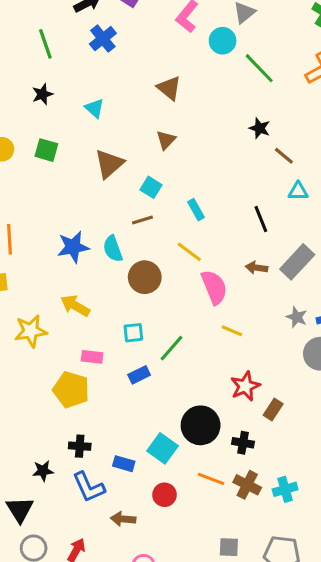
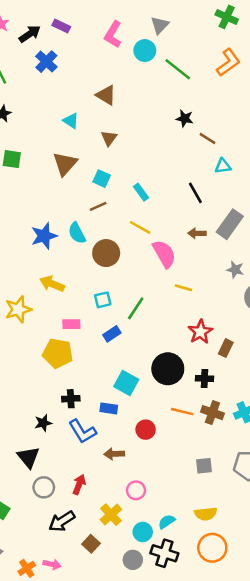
cyan triangle: (94, 108) -> (71, 121), moved
cyan square: (162, 448) -> (126, 383), moved

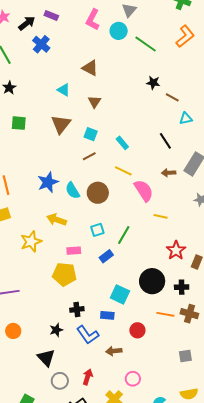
cyan semicircle: (77, 233) -> (73, 190), moved

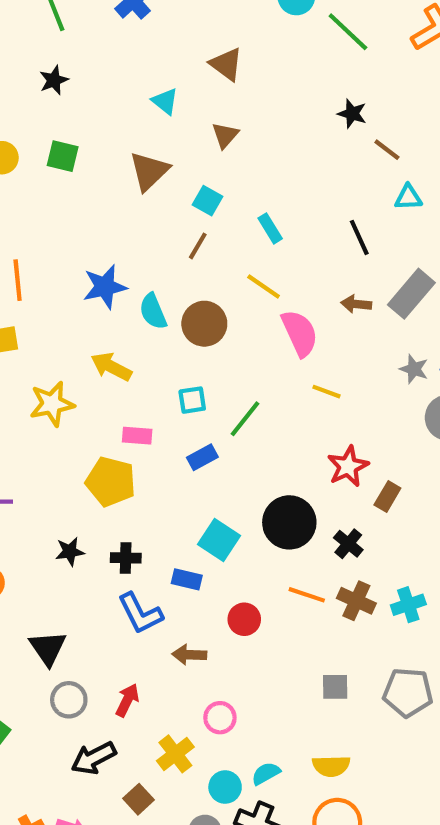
brown line: (89, 156) -> (198, 246), turned -40
black cross: (182, 287) -> (348, 544), turned 32
black star: (56, 330) -> (70, 552), moved

